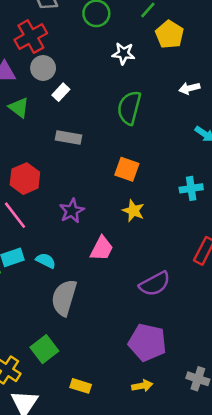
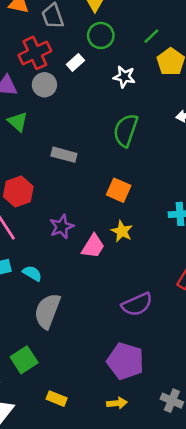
white rectangle: (61, 92) -> (75, 62), moved
pink trapezoid: (102, 249) -> (93, 246), moved

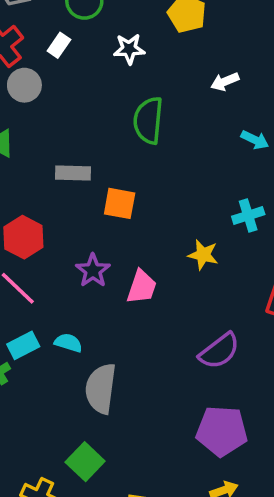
orange square: (119, 190) -> (120, 203), moved
yellow star: (122, 231) -> (203, 255), moved

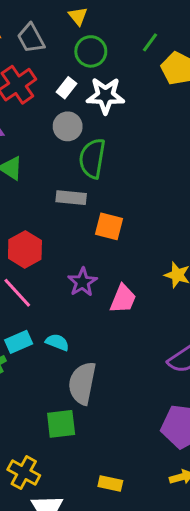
white star: (129, 49) -> (105, 96), moved, size x1.4
gray circle: (24, 85) -> (68, 126), moved
green semicircle: (148, 120) -> (92, 158), moved
green square: (85, 462) -> (61, 424), moved, turned 36

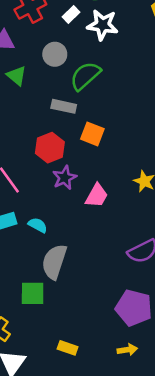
gray circle: (68, 126) -> (55, 54), moved
green semicircle: (92, 158) -> (85, 76), turned 32
red hexagon: (25, 249) -> (50, 148), moved

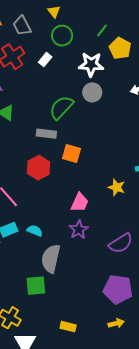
white star: (103, 25) -> (91, 64), moved
gray circle: (55, 54) -> (92, 92), moved
purple star: (65, 178) -> (79, 229), moved

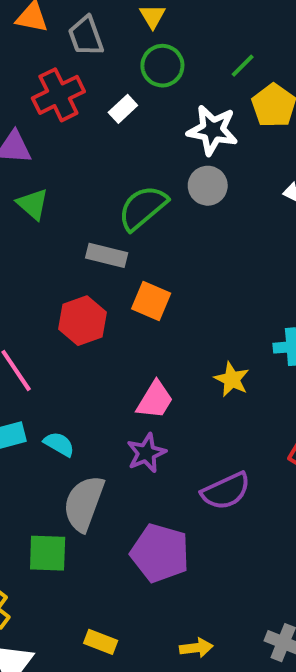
purple pentagon: (118, 289) -> (160, 553), moved

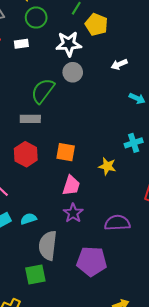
white rectangle: (123, 109) -> (21, 44), turned 48
orange square: (151, 301) -> (66, 152), moved
cyan semicircle: (59, 444) -> (28, 219), turned -35
purple semicircle: (226, 491) -> (117, 223), turned -145

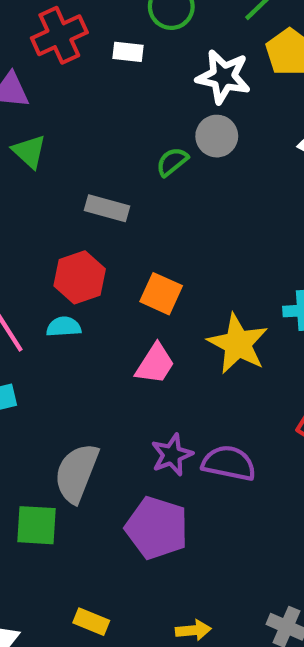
green semicircle: (43, 91) -> (172, 162), moved, size x0.6
yellow star: (107, 166) -> (238, 344), size x1.6
purple star: (73, 213) -> (172, 455), moved
cyan semicircle: (28, 219) -> (64, 327), moved

